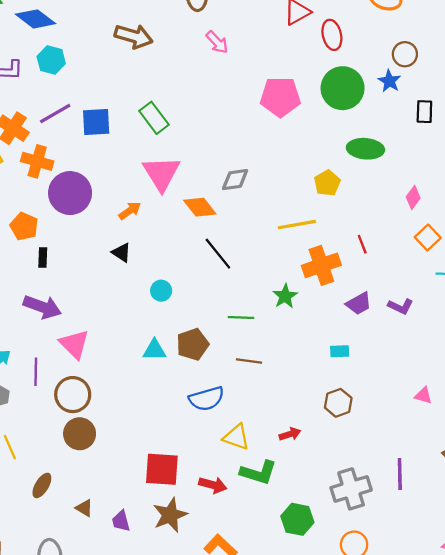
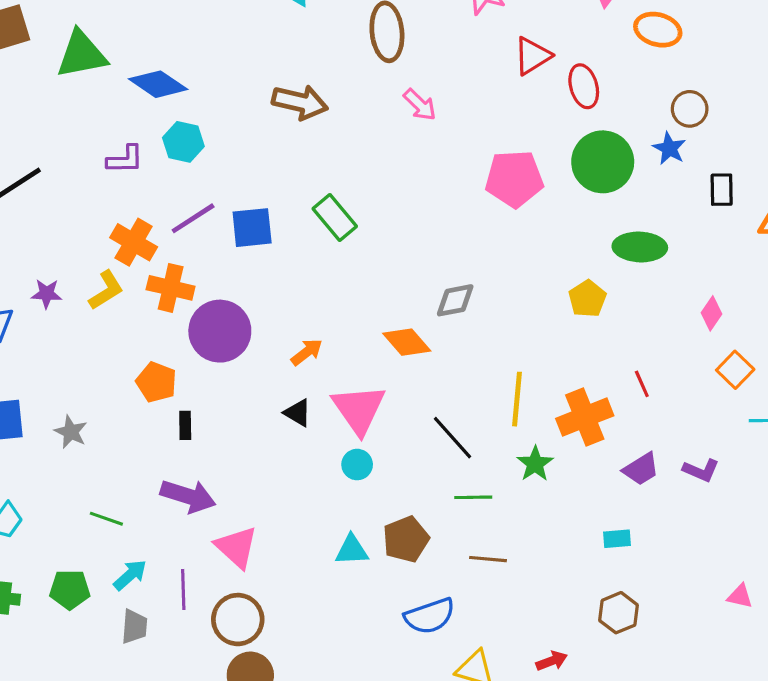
pink triangle: (161, 173) -> (359, 409), moved
yellow line: (297, 225) -> (517, 399), moved, turned -72
black line: (218, 254) -> (453, 438), moved

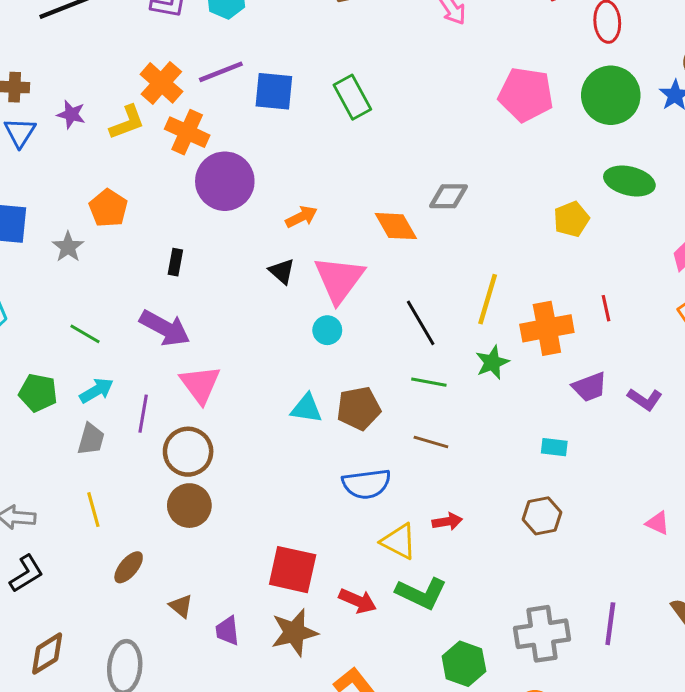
orange pentagon: (156, 382) -> (108, 208), moved
red arrow: (552, 661) -> (447, 522), moved

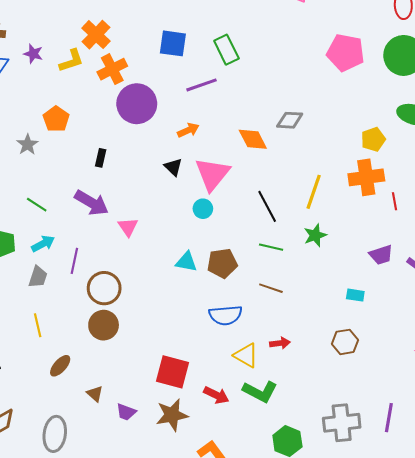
purple line: (221, 72) -> (201, 85), moved
orange cross: (187, 132) -> (112, 69), turned 36
orange cross: (547, 328) -> (366, 177), moved
pink triangle: (200, 384) -> (128, 227), moved, size x0.7
purple trapezoid: (227, 631) -> (126, 412), turned -65

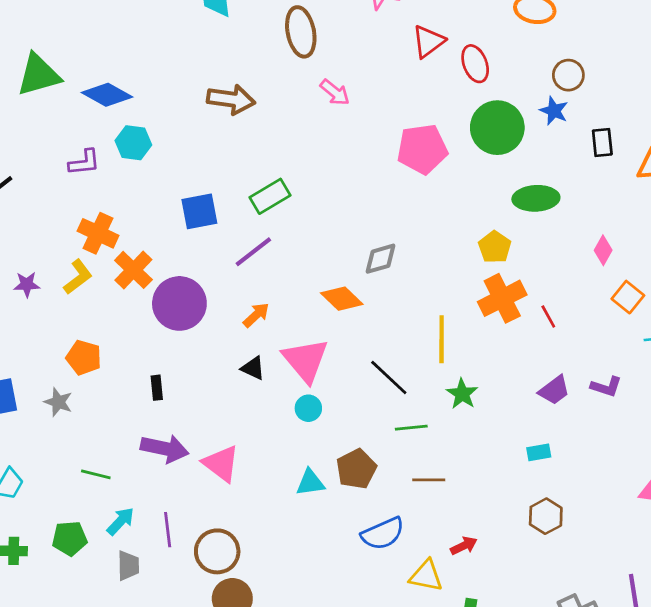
green rectangle: (226, 50) -> (270, 196), turned -76
pink triangle: (128, 227) -> (221, 464), size x1.4

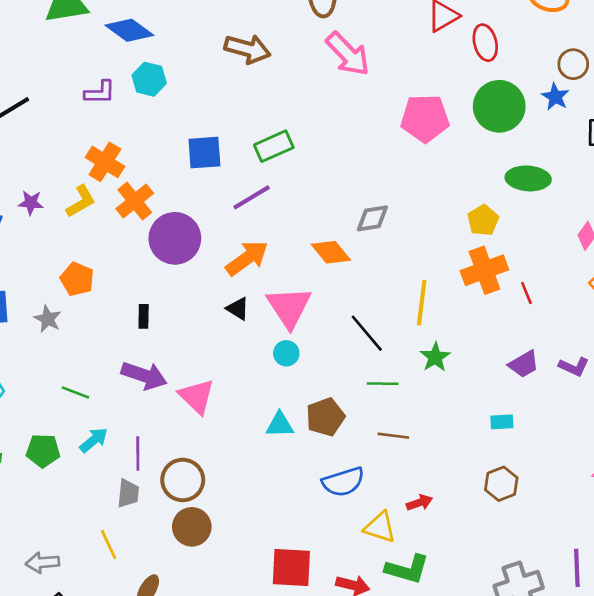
pink arrow: (335, 92) -> (348, 54), size x1.6
orange arrow: (256, 315) -> (247, 258), size x1.6
gray trapezoid: (128, 566) -> (128, 493), moved

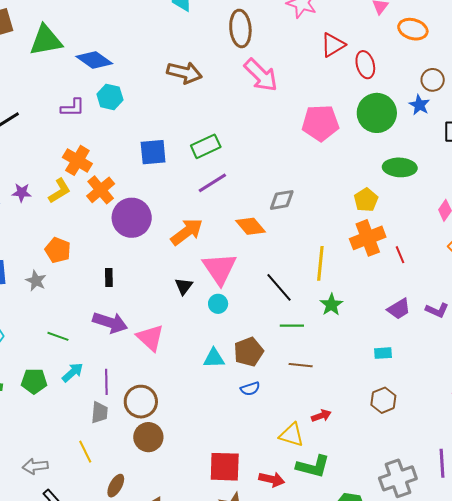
purple line: (252, 197) -> (212, 183), moved
black triangle: (238, 309) -> (184, 286), moved, turned 36
blue semicircle: (343, 482) -> (250, 389), moved, size x0.6

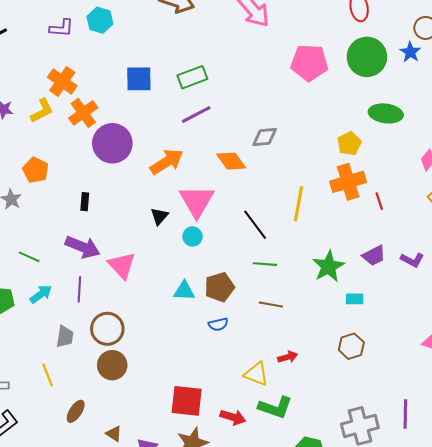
green star: (331, 305) -> (329, 266), moved, size x1.4
purple line: (106, 382) -> (79, 289), moved

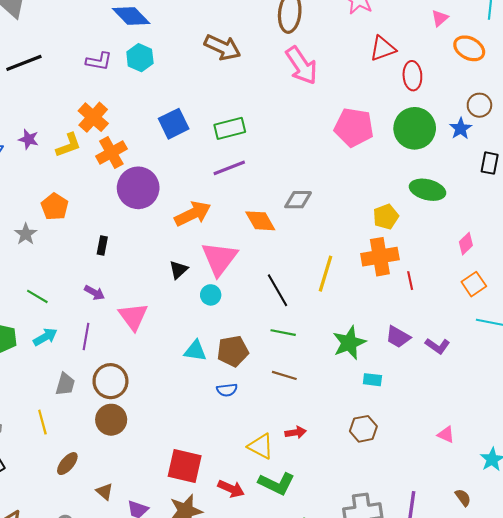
blue square: (139, 79) -> (174, 124), turned -32
purple arrow: (83, 247) -> (94, 293), size x0.6
purple trapezoid: (374, 256) -> (398, 337), turned 50

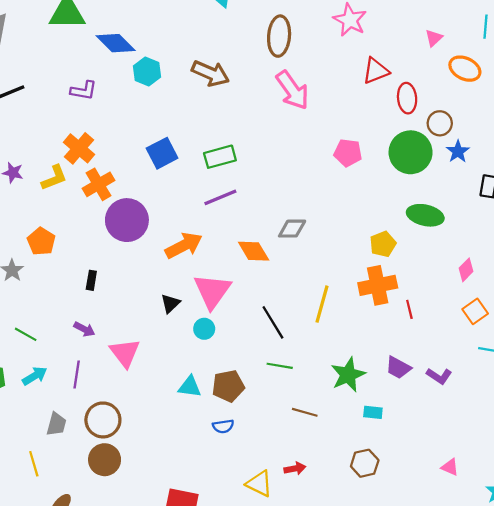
cyan hexagon: (140, 58) -> (147, 71), moved
brown circle: (479, 105) -> (440, 123), moved
pink pentagon: (354, 127) -> (348, 153), size x0.7
brown line: (284, 375) -> (305, 412), moved

